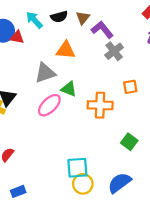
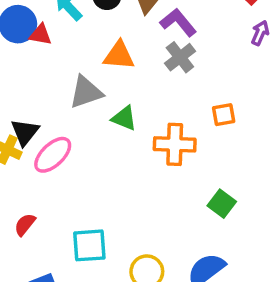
gray cross: (114, 51) -> (180, 57), moved
pink ellipse: (49, 105) -> (53, 155), moved
cyan square: (77, 168) -> (89, 245), moved

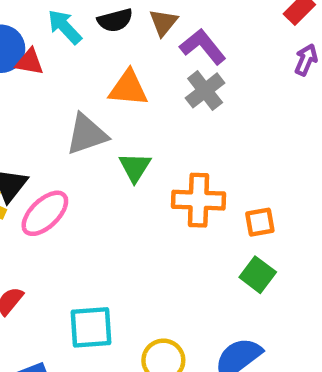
orange square: (224, 115) -> (260, 222), moved
green triangle: (124, 118) -> (135, 167), turned 40

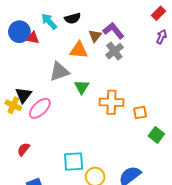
brown triangle: (163, 22) -> (95, 36), moved
green square: (258, 275) -> (156, 135), moved
cyan square: (91, 327) -> (74, 161), moved

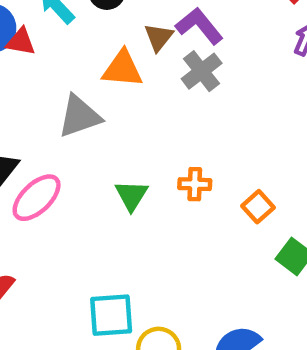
green triangle: (82, 87) -> (131, 195), moved
orange cross: (111, 102) -> (195, 184), size x0.6
orange square: (140, 112) -> (258, 207), turned -32

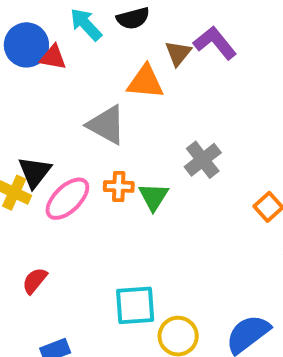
gray cross: (202, 71) -> (203, 160), moved
gray triangle: (79, 116) -> (106, 125), turned 48
orange cross: (195, 184) -> (119, 186), moved

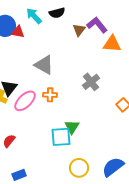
orange triangle: (145, 82) -> (112, 44), moved
green triangle: (154, 197) -> (72, 127), moved
cyan square: (135, 305) -> (61, 137), moved

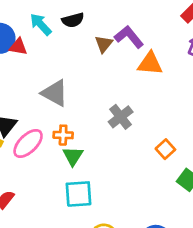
green triangle: (72, 127) -> (73, 156), moved

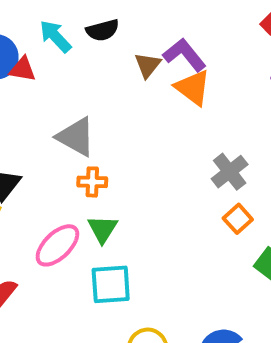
orange triangle: (150, 64) -> (193, 88), moved, turned 32
gray cross: (121, 117) -> (230, 172), moved
orange cross: (63, 135) -> (92, 182), moved
pink ellipse: (28, 143) -> (57, 245), moved

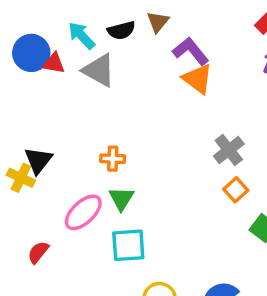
brown triangle: (148, 65) -> (158, 22), moved
gray triangle: (76, 137) -> (99, 70), moved

